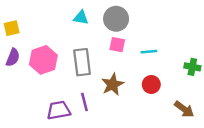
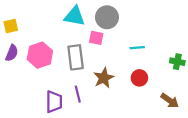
cyan triangle: (81, 18) -> (75, 16), size x1.5
pink square: (117, 45) -> (96, 38), moved
purple trapezoid: (59, 110) -> (54, 102), turned 100

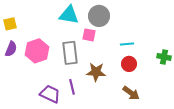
brown star: (104, 78) -> (96, 72), turned 30
red circle: (139, 78) -> (129, 64), moved
brown arrow: (170, 101) -> (131, 93), moved
purple trapezoid: (54, 102) -> (50, 94), turned -65

